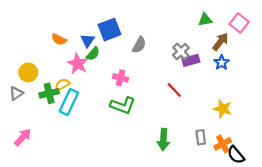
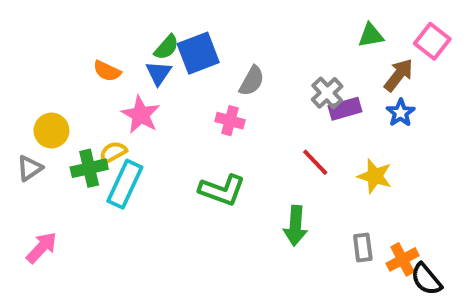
green semicircle: (93, 54) -> (166, 47), moved
pink cross: (121, 78) -> (230, 121), moved
yellow star: (223, 109) -> (375, 176), moved
green arrow: (163, 139) -> (295, 226), moved

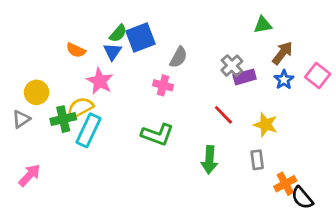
pink square: (432, 41) -> (318, 75), moved
yellow semicircle: (113, 152) -> (80, 108), size x1.4
gray rectangle: (363, 248) -> (257, 160), moved

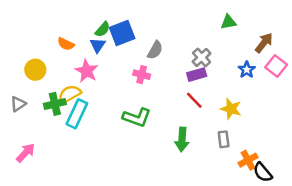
brown arrow: (282, 53) -> (264, 43), moved
purple rectangle: (245, 77) -> (197, 75), moved
yellow circle: (37, 92) -> (35, 70), moved

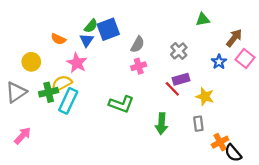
pink cross: (142, 75) -> (139, 66), moved, turned -32
purple rectangle: (197, 75) -> (181, 79), moved
gray triangle: (18, 104) -> (16, 92), size x1.5

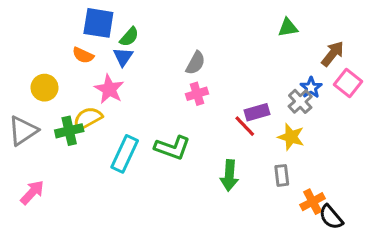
blue square: (108, 29) -> (98, 23), moved, turned 30
gray cross: (179, 51) -> (300, 101), moved
cyan rectangle: (68, 101) -> (125, 154), moved

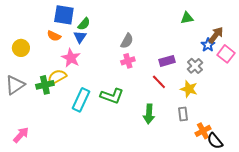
yellow circle: (44, 88) -> (21, 48), moved
blue star: (311, 88) -> (208, 45), moved
purple rectangle: (257, 112) -> (167, 61), moved
pink arrow: (32, 192) -> (21, 135), moved

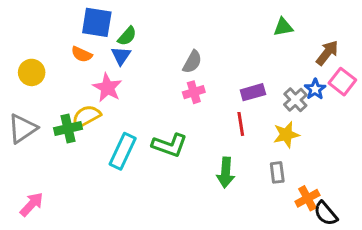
blue star: (208, 45) -> (315, 89), moved
red line: (159, 82) -> (241, 124), turned 35
yellow star: (189, 89) -> (286, 135), turned -30

